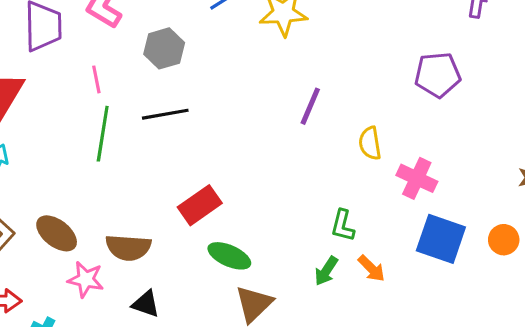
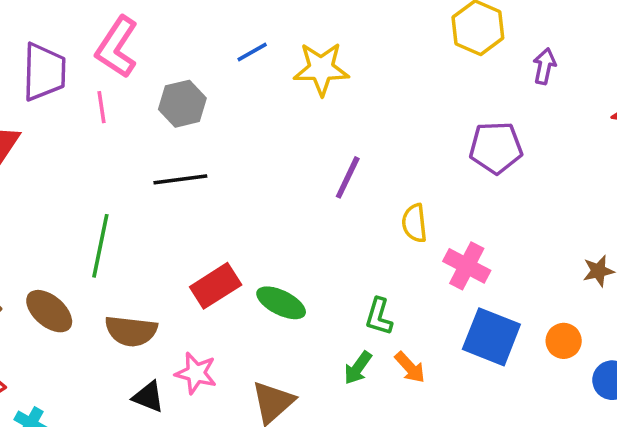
pink line: (96, 79) -> (101, 107), moved
green line: (103, 134) -> (100, 246), moved
green ellipse: (229, 256) -> (281, 303), moved
pink star: (86, 279) -> (196, 373), moved

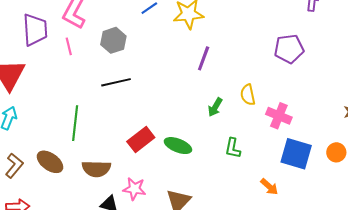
purple line: (348, 177) -> (204, 58), moved
orange arrow: (410, 367) -> (269, 187), moved
green arrow: (358, 368) -> (215, 107), moved

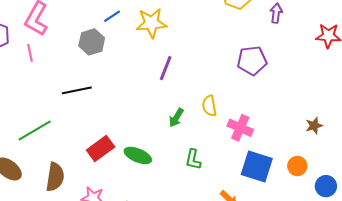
gray hexagon: (113, 40) -> (92, 42), moved
green line: (75, 123) -> (35, 131), turned 52
brown semicircle: (96, 169) -> (55, 177), turned -84

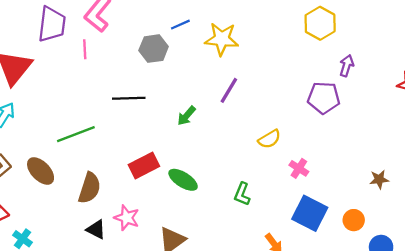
purple arrow: (276, 13) -> (347, 66), moved
yellow semicircle: (209, 106) -> (269, 139), turned -120
green arrow: (176, 118) -> (186, 116), moved
pink cross: (240, 128) -> (299, 168), size x0.7

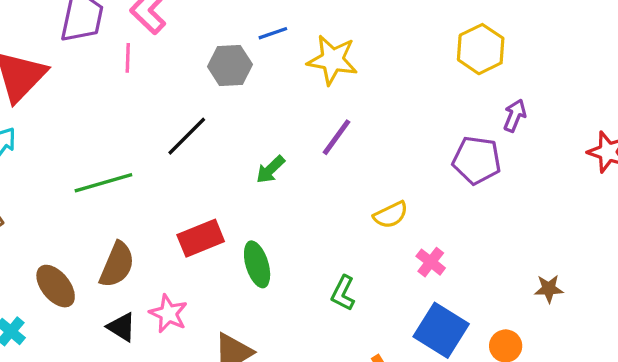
black line: (129, 98) -> (187, 136), turned -48
brown ellipse: (41, 171) -> (56, 286), moved
green ellipse: (183, 180) -> (257, 264), turned 36

